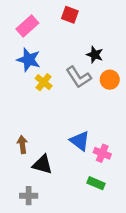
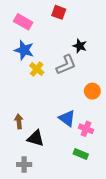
pink rectangle: (27, 26) -> (23, 22), turned 72
gray L-shape: (79, 77) -> (66, 65), turned -80
orange circle: (110, 80) -> (92, 91), moved

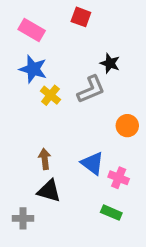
brown arrow: (19, 121) -> (45, 159), moved
gray cross: (24, 165) -> (23, 218), moved

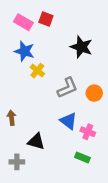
red square: (81, 17) -> (46, 19), moved
black star: (110, 63) -> (81, 47), size x1.5
gray L-shape: (91, 89) -> (67, 88), moved
brown arrow: (45, 159) -> (12, 118), moved

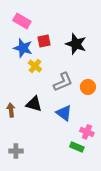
red square: (46, 19) -> (44, 41), moved, turned -32
pink cross: (88, 132) -> (87, 132), moved
black triangle: (36, 141) -> (34, 104), moved

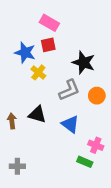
pink rectangle: (22, 21) -> (49, 23), moved
black star: (76, 44) -> (84, 63), moved

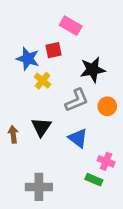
pink rectangle: (49, 23) -> (71, 26), moved
black star: (84, 63) -> (93, 70), turned -30
black triangle: (37, 114) -> (41, 127), turned 48
gray cross: (17, 166) -> (39, 187), moved, size x1.5

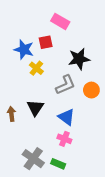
pink cross: (106, 161) -> (64, 139), moved
green rectangle: (94, 180) -> (58, 164), moved
gray cross: (39, 187) -> (33, 159), turned 35

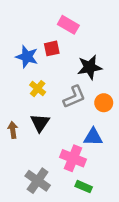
yellow cross: (36, 68) -> (38, 89), moved
blue triangle: (66, 117) -> (93, 137), moved, turned -36
pink cross: (64, 139) -> (73, 158), size x1.5
green rectangle: (58, 164) -> (84, 187), moved

